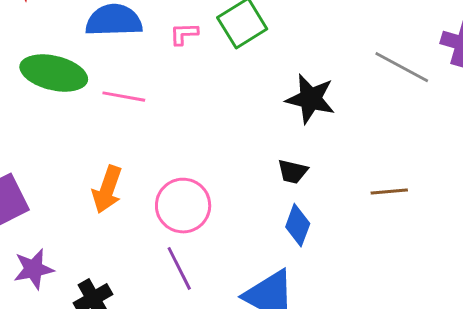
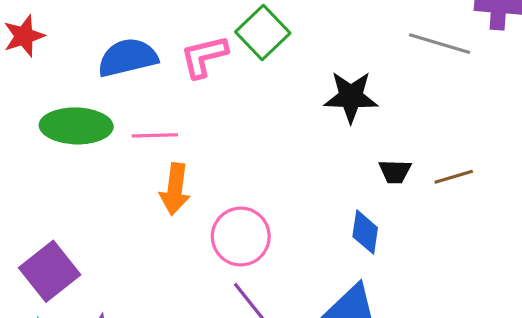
pink L-shape: (184, 34) -> (204, 56), size x1.6
black trapezoid: (293, 171) -> (395, 172), moved
orange arrow: (107, 189) -> (175, 189), moved

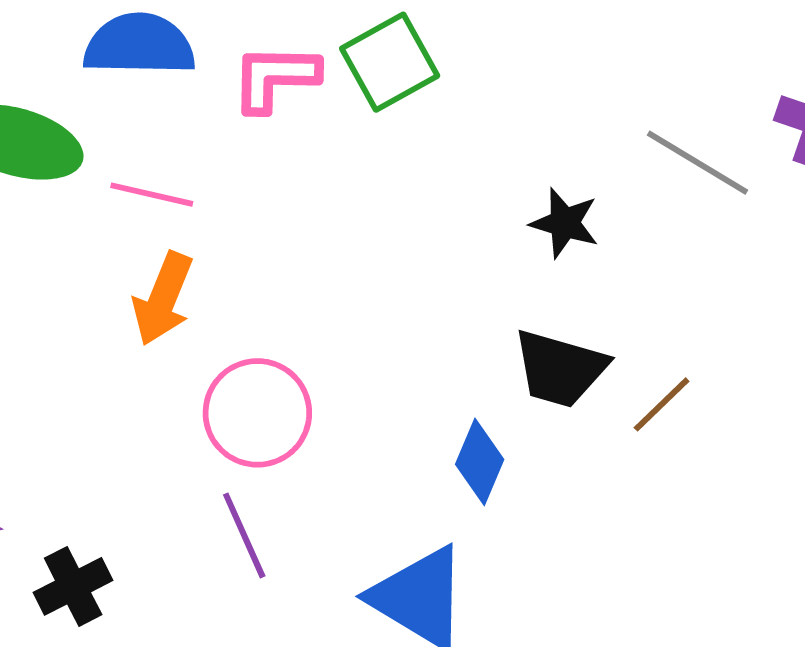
black star: (351, 97) -> (565, 223), moved, size x0.7
black trapezoid: (395, 172) -> (560, 368), size x1.6
brown line: (454, 177) -> (662, 404), turned -42

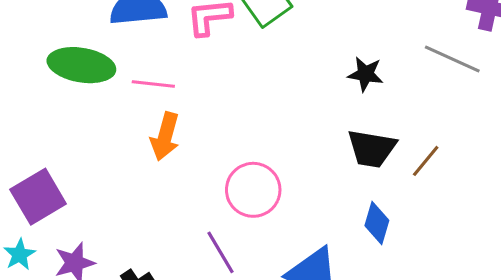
gray line: (697, 163) -> (452, 59), moved
pink circle: (257, 413) -> (253, 190), moved
blue diamond: (480, 462) -> (377, 223), moved

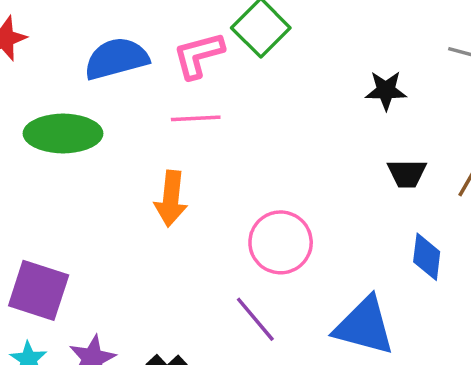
pink line: (153, 84) -> (196, 118), moved
black trapezoid: (372, 149) -> (407, 174), size x0.7
purple square: (38, 197) -> (39, 290), turned -32

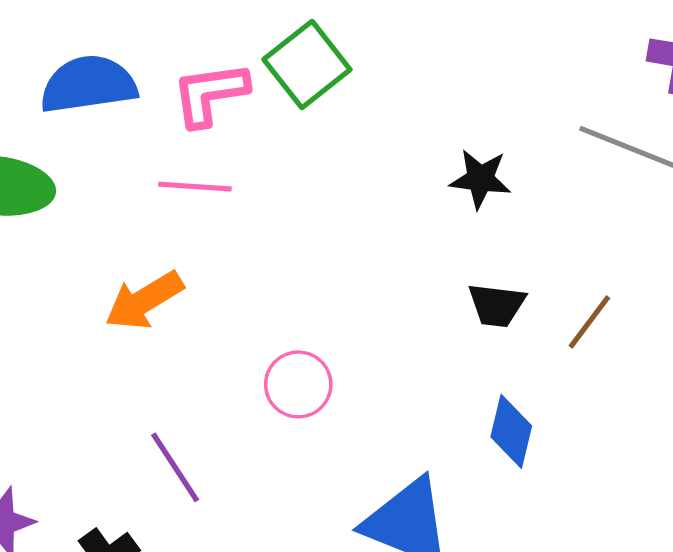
orange arrow: (171, 199) -> (144, 300), turned 46
pink circle: (281, 242) -> (298, 384), size x0.7
purple line: (255, 319) -> (175, 467), moved

